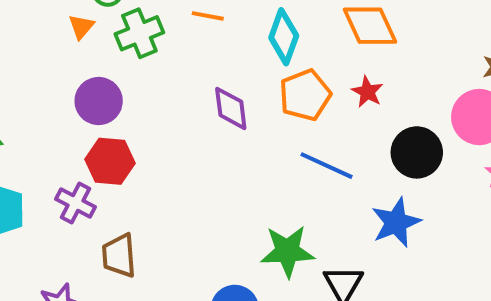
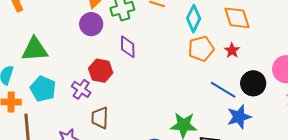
purple circle: (99, 101) -> (91, 24), moved
purple diamond: (231, 108) -> (128, 47), moved
blue line: (326, 166) -> (223, 90), moved

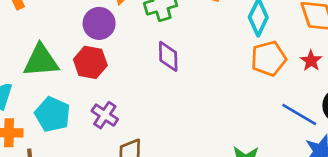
purple circle: (91, 24) -> (99, 23), moved
red hexagon: (101, 71) -> (90, 62), moved

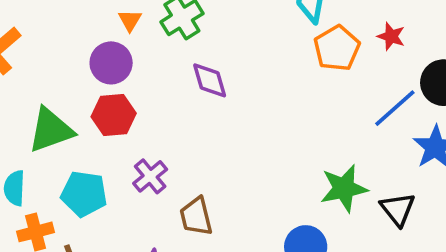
blue line: (299, 114) -> (395, 108), turned -57
purple cross: (105, 115) -> (150, 176), turned 32

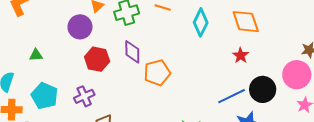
orange pentagon: (337, 48) -> (157, 73), moved
red hexagon: (114, 115) -> (97, 59), moved
green triangle: (51, 130) -> (36, 55), size x0.5

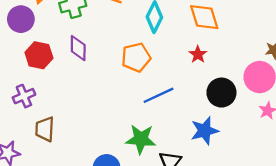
orange pentagon: (157, 73) -> (136, 57), moved
blue line: (232, 96) -> (159, 95), moved

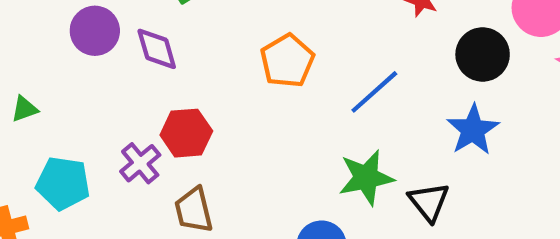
purple diamond: (78, 48) -> (157, 49), moved
red hexagon: (39, 55) -> (186, 133), moved
orange pentagon: (136, 57) -> (287, 61), moved

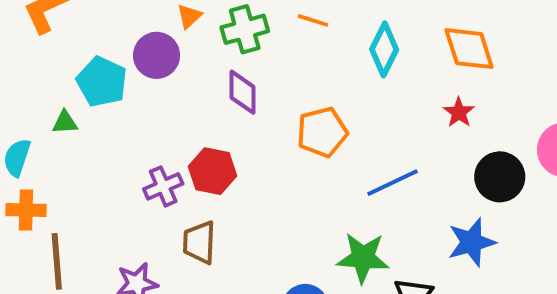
purple diamond: (157, 49) -> (242, 92), moved
green triangle: (24, 109) -> (65, 122), moved
cyan pentagon: (63, 183) -> (102, 82), moved

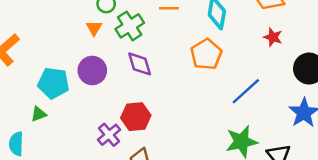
purple circle: (157, 55) -> (92, 70), moved
orange pentagon: (322, 132) -> (206, 54), moved

